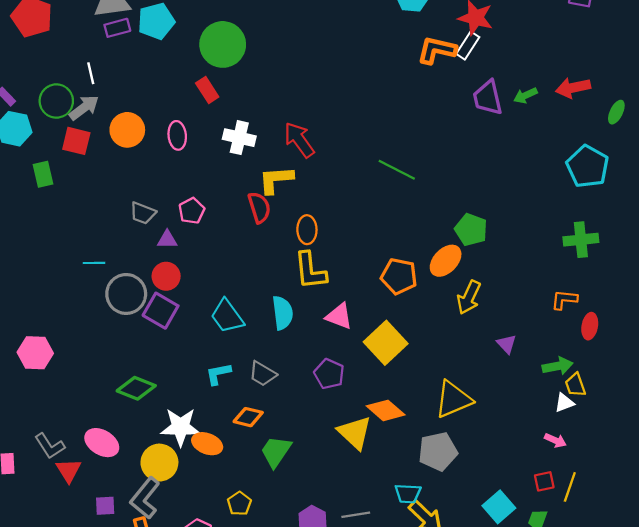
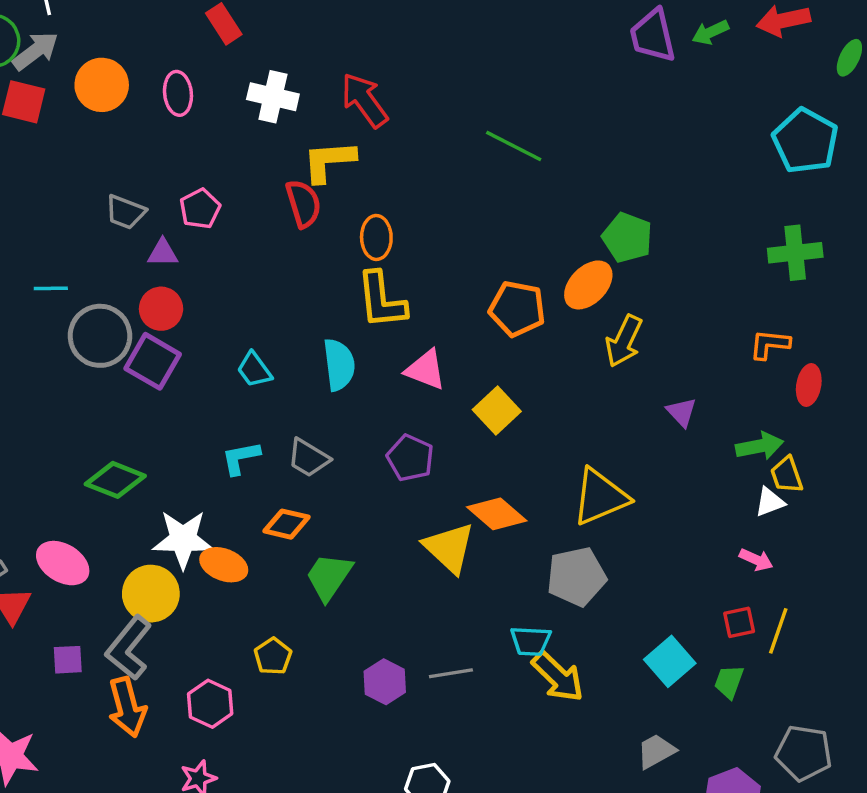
cyan trapezoid: (227, 316) -> (254, 370), size x0.7
yellow square: (386, 343) -> (497, 410), size x0.7

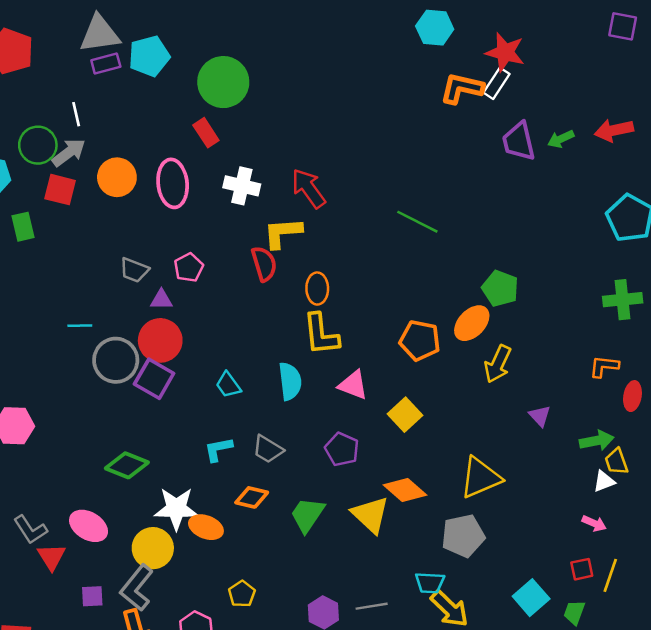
pink ellipse: (178, 93) -> (173, 183), size x1.5
red circle: (161, 309) -> (160, 340), size x1.4
green trapezoid: (329, 577) -> (307, 515), moved

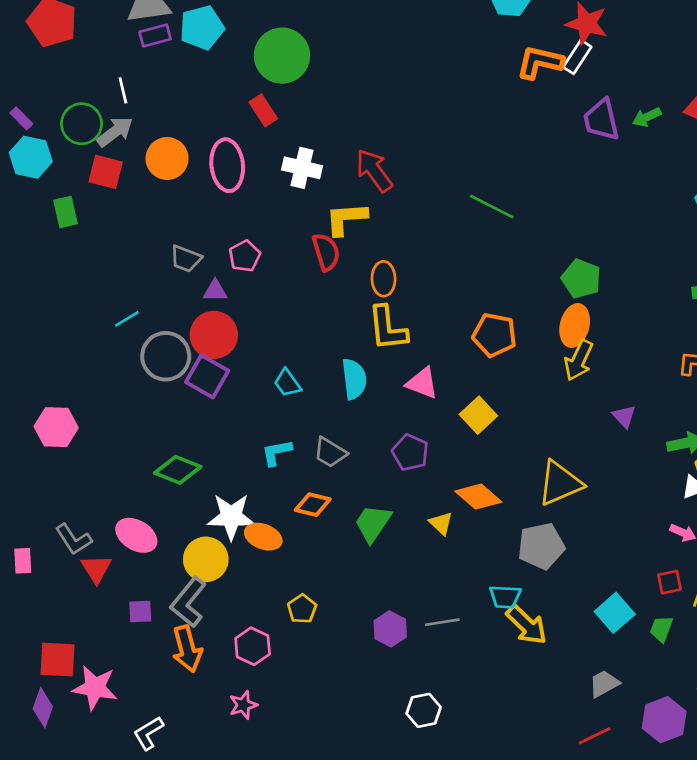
orange ellipse: (472, 323) -> (575, 326), moved, turned -30
cyan line: (80, 326) -> (127, 319), turned -30
yellow triangle: (370, 515) -> (441, 523), size x0.6

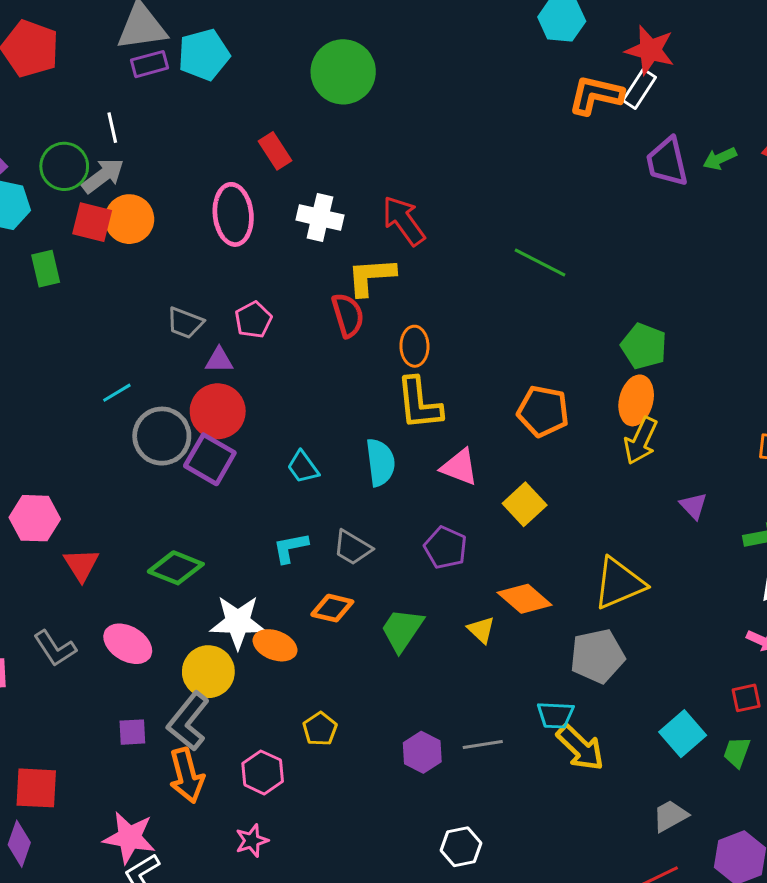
green circle: (282, 56) -> (343, 72), moved
orange circle: (167, 158) -> (129, 219), moved
red triangle: (96, 569) -> (81, 565), moved
pink star: (95, 688) -> (129, 837), moved

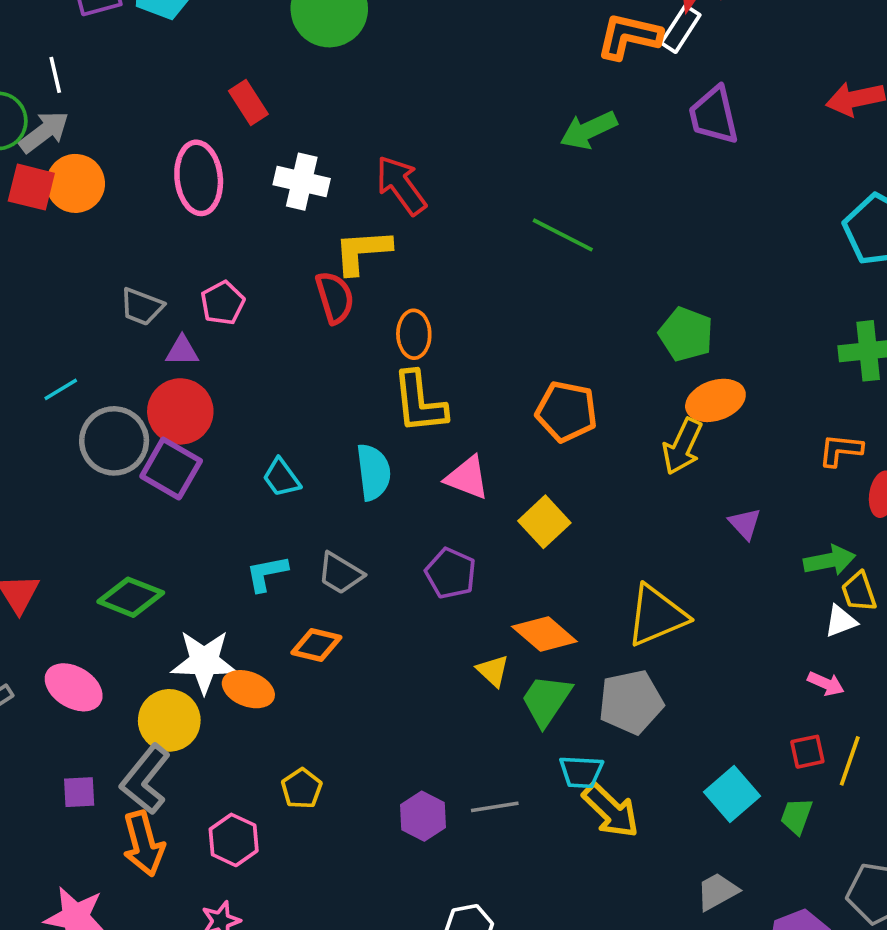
green arrow: (720, 159) -> (589, 130), moved, size x1.4
orange ellipse: (636, 400) -> (715, 400), moved, turned 57
green trapezoid: (402, 630) -> (546, 700), moved

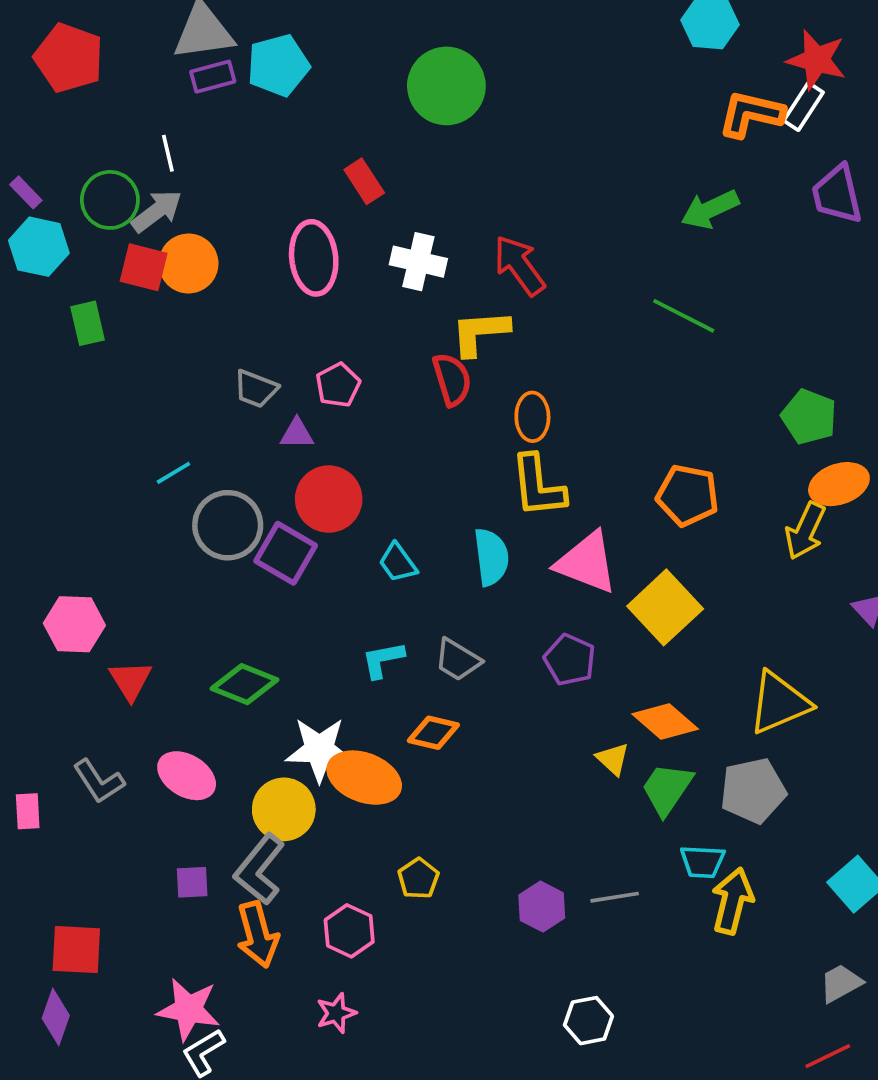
red circle: (180, 411) -> (329, 499), moved
pink triangle: (467, 478) -> (587, 563), size x1.4
yellow square: (544, 522) -> (665, 607), size x1.4
orange ellipse: (248, 689) -> (364, 778), size x1.4
yellow arrow: (611, 811) -> (732, 901), turned -120

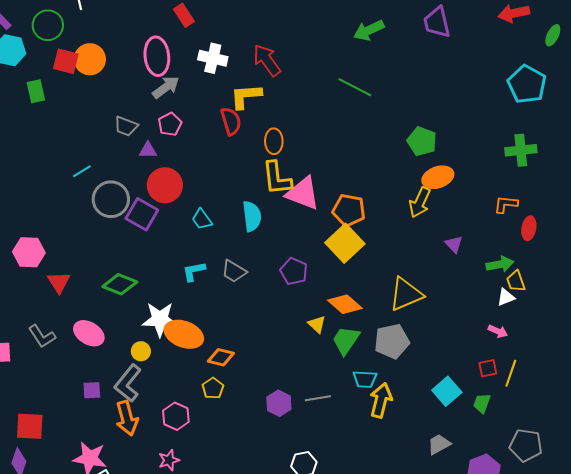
gray arrow: (157, 211) -> (166, 87), moved
orange pentagon: (688, 495) -> (349, 210), moved
pink triangle: (587, 563) -> (303, 193), moved
orange diamond: (433, 733) -> (221, 357), moved
yellow circle: (284, 809) -> (141, 351), size x0.6

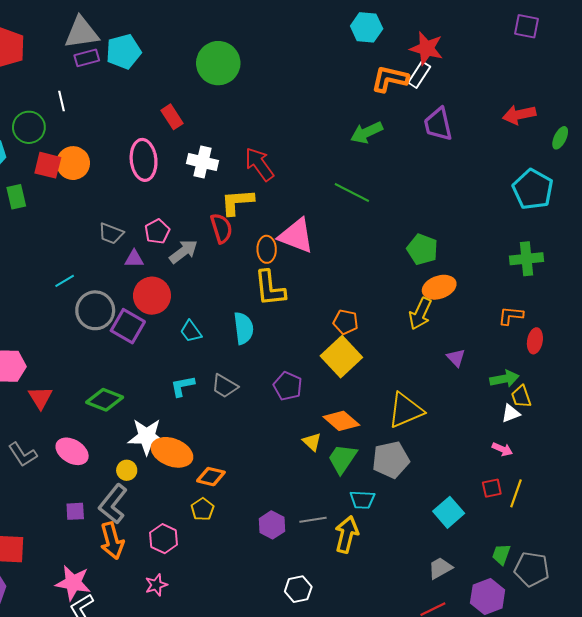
gray arrow: (166, 87) -> (184, 251), moved
pink triangle: (303, 193) -> (296, 236), moved
orange pentagon: (349, 210) -> (346, 322), size x0.7
yellow arrow: (381, 400) -> (347, 534), moved
green trapezoid: (482, 403) -> (501, 554), moved

